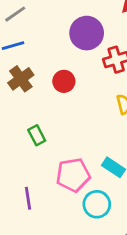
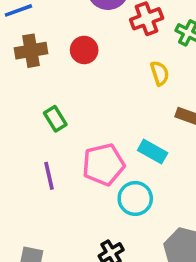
brown cross: (21, 79) -> (31, 51), turned 30
purple line: (28, 198) -> (49, 176), moved

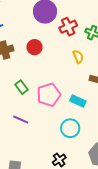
pink pentagon: (104, 164) -> (49, 95), moved
purple line: (49, 176) -> (21, 120), turned -49

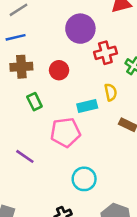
green rectangle: (22, 87) -> (34, 102), moved
cyan rectangle: (78, 101) -> (87, 106), moved, turned -49

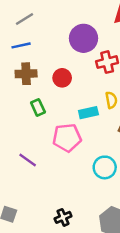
cyan circle: (84, 179) -> (105, 167), moved

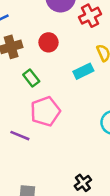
pink pentagon: (67, 138) -> (45, 111), moved
purple line: (28, 160) -> (20, 136), moved

